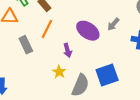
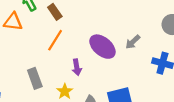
gray rectangle: (26, 45) -> (35, 78), moved

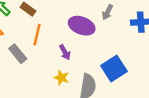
gray rectangle: (35, 78) -> (18, 54), moved

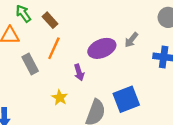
purple ellipse: (82, 26) -> (102, 48), turned -55
yellow star: (61, 78) -> (60, 98), moved

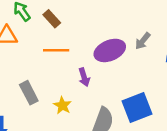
orange line: (54, 48) -> (56, 50), turned 65
gray rectangle: (30, 64) -> (29, 93), moved

